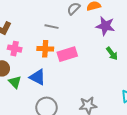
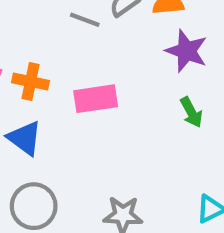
gray line: (52, 27) -> (85, 20), moved
orange cross: (45, 49) -> (31, 82), moved

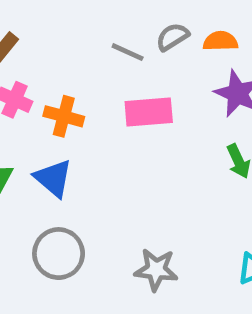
pink rectangle: (96, 99) -> (149, 112), moved

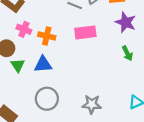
blue triangle: (53, 178) -> (43, 64), turned -42

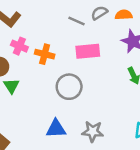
blue triangle: (43, 64) -> (56, 129), moved
gray circle: (47, 99) -> (69, 87), moved

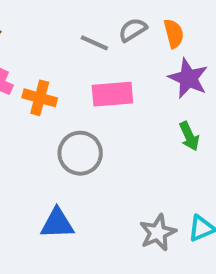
orange semicircle: (124, 15) -> (174, 34), turned 77
gray star: (93, 131) -> (158, 233), moved, turned -30

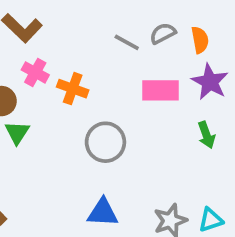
pink rectangle: (112, 94) -> (160, 90), moved
blue triangle: (57, 223) -> (103, 213), moved

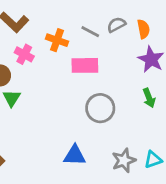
orange cross: (73, 89) -> (57, 40), moved
pink rectangle: (160, 90) -> (85, 65), moved
gray circle: (105, 142) -> (100, 108), moved

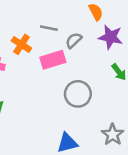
gray semicircle: (116, 25) -> (74, 40), moved
orange cross: (57, 40) -> (21, 44), turned 30

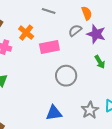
gray line: (49, 28) -> (49, 11), moved
gray semicircle: (74, 40) -> (75, 30), moved

